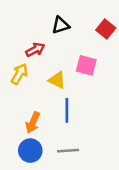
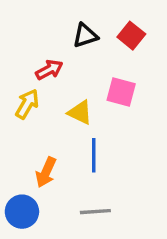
red square: (106, 29) -> (131, 36), moved
blue circle: (30, 151) -> (22, 212), moved

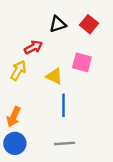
orange arrow: (46, 172) -> (14, 117), moved

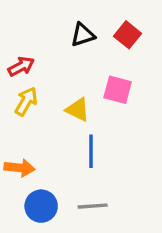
red arrow: (33, 47) -> (21, 66), moved
orange arrow: (14, 117) -> (19, 168), turned -108
blue circle: (15, 143) -> (41, 206), moved

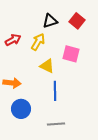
yellow arrow: (26, 101) -> (38, 42), moved
orange arrow: (19, 168) -> (12, 83), moved
blue circle: (41, 206) -> (21, 109), moved

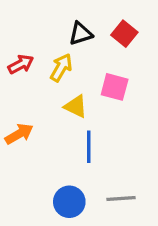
orange arrow: (12, 83) -> (19, 134), turned -36
blue circle: (21, 109) -> (69, 202), moved
gray line: (56, 124) -> (121, 199), moved

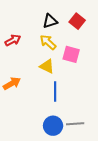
yellow arrow: (61, 68) -> (48, 42), moved, turned -78
blue circle: (69, 202) -> (53, 126), moved

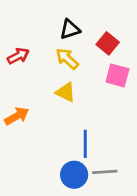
red square: (77, 21) -> (108, 43), moved
pink square: (71, 54) -> (117, 75), moved
blue line: (55, 92) -> (85, 144), moved

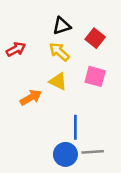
pink square: (117, 75) -> (95, 76), moved
orange arrow: (17, 116) -> (31, 98), moved

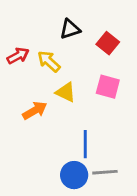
yellow arrow: (59, 52) -> (49, 61), moved

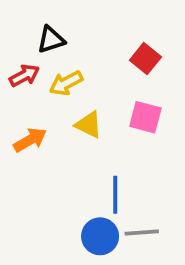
black triangle: (70, 29) -> (51, 40), moved
yellow arrow: (49, 61) -> (66, 83), turned -70
orange arrow: (35, 110) -> (30, 140), moved

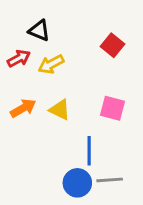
black triangle: (51, 40) -> (39, 31), turned 40
pink square: (145, 117) -> (112, 108), moved
yellow triangle: (89, 125) -> (60, 110), moved

